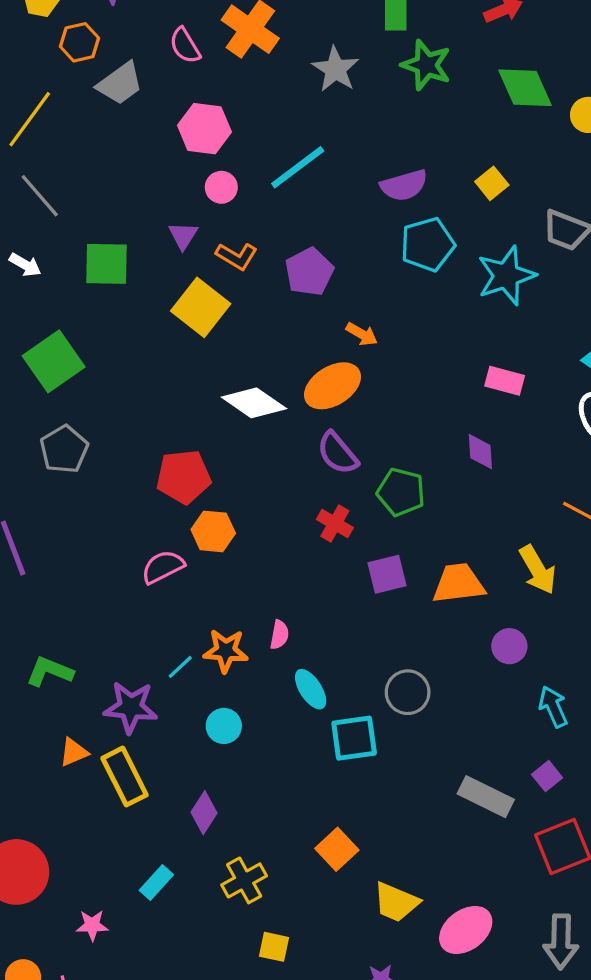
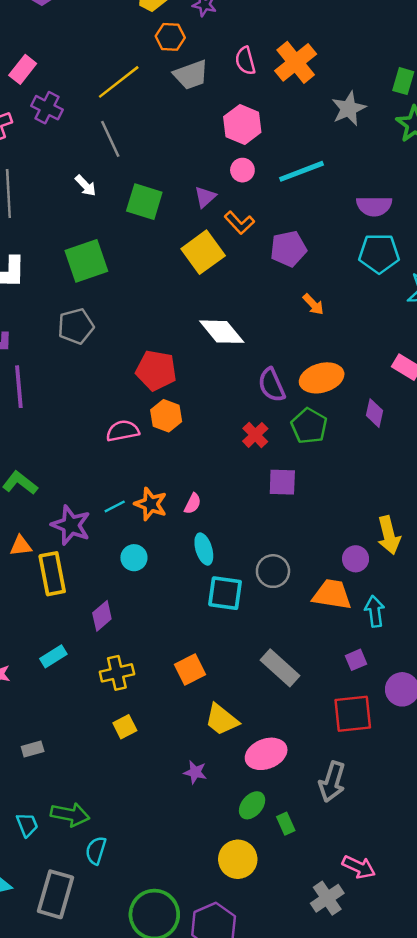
orange ellipse: (332, 386) -> (322, 378), moved
yellow arrow: (538, 570) -> (389, 535), moved
orange trapezoid: (459, 583) -> (332, 595), moved
gray rectangle: (486, 797) -> (280, 668), moved
yellow square: (274, 947) -> (125, 727), turned 35

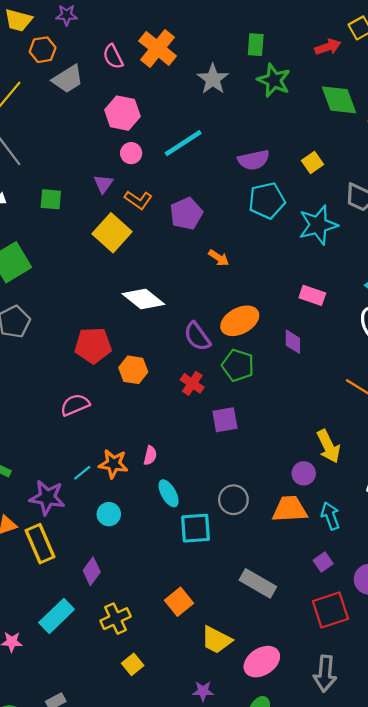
green square: (144, 202) -> (51, 199), size x0.7
orange hexagon: (166, 416) -> (133, 370), moved
cyan rectangle: (53, 656) -> (57, 616), size x1.5

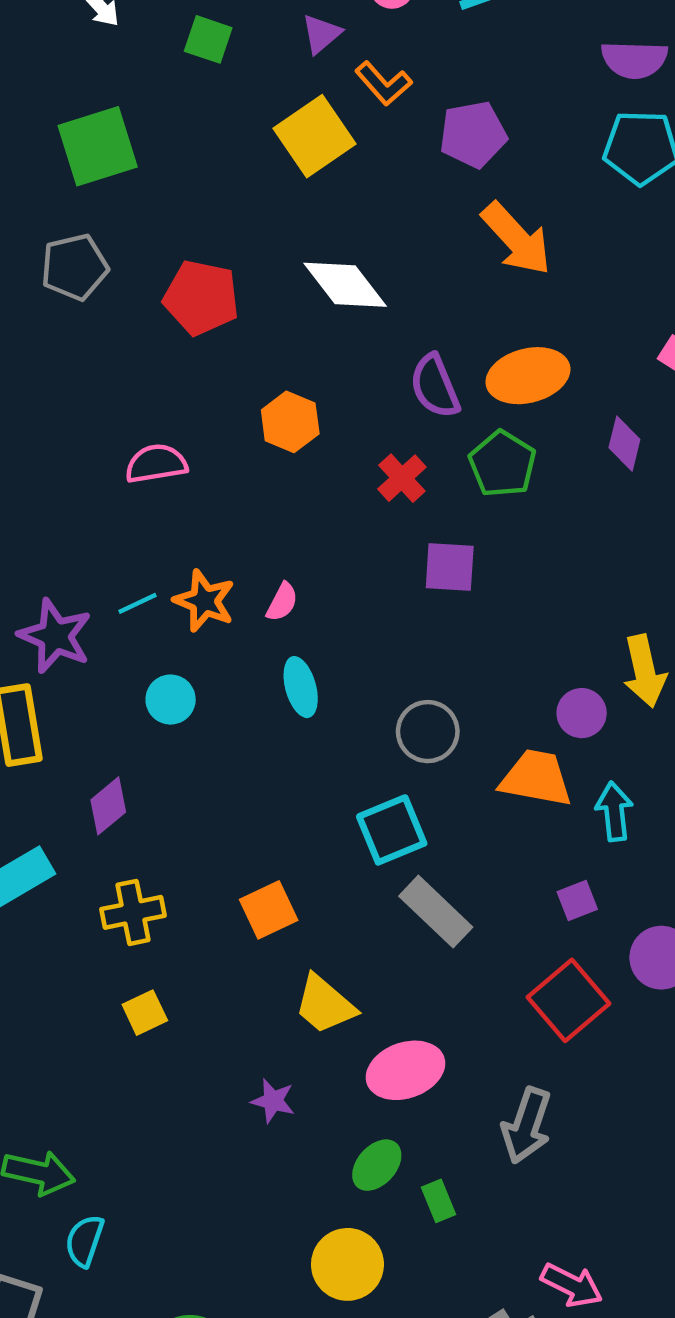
orange arrow: (219, 258) -> (516, 239), size x1.8
red pentagon: (93, 345) -> (201, 298), moved
cyan square: (196, 528) -> (392, 830), moved, turned -32
red square: (330, 610) -> (568, 1000), turned -36

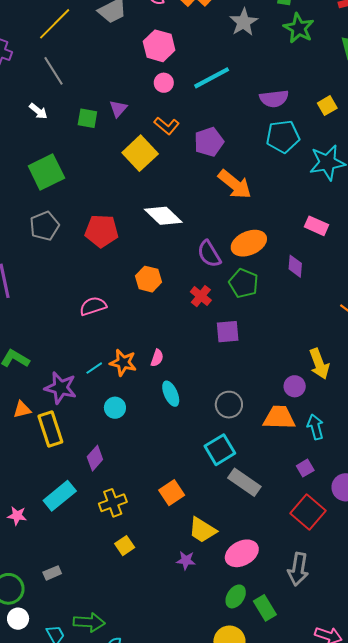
purple triangle: (321, 34) -> (118, 109), moved
purple star: (273, 1101) -> (186, 560), moved
green rectangle: (439, 1201) -> (265, 608), size x1.4

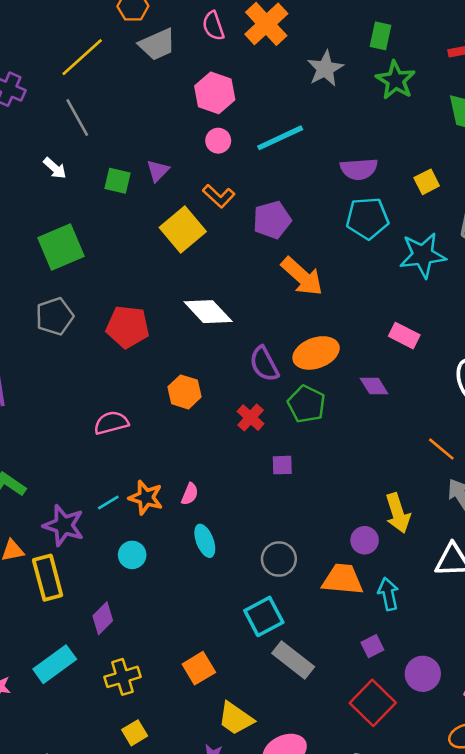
purple diamond: (295, 266) -> (374, 386), turned -40
purple square: (228, 332) -> (282, 465), size x0.7

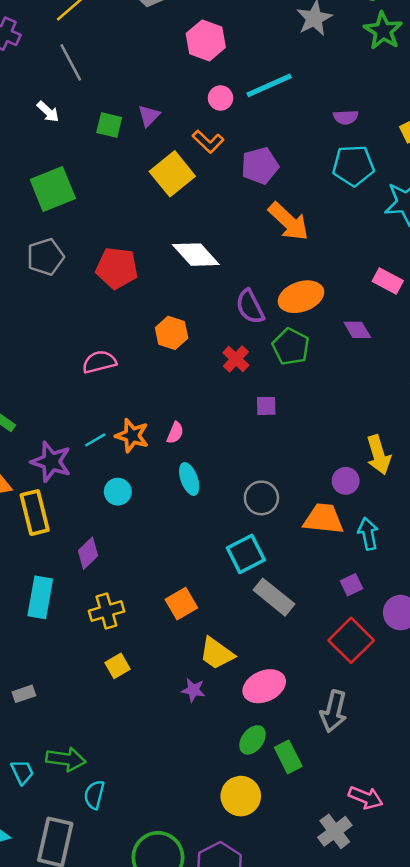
pink circle: (218, 141) -> (220, 98), moved
purple semicircle: (359, 169) -> (346, 117), size x0.7
cyan rectangle: (55, 664) -> (40, 597), turned -45

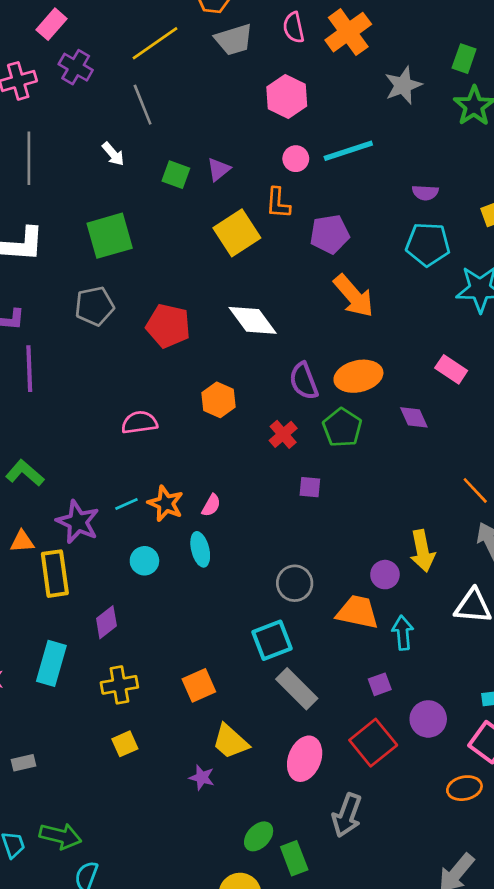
orange L-shape: (208, 142) -> (278, 203), turned 44
cyan ellipse: (189, 479) -> (200, 549), moved
pink ellipse: (264, 686) -> (305, 759), moved, turned -51

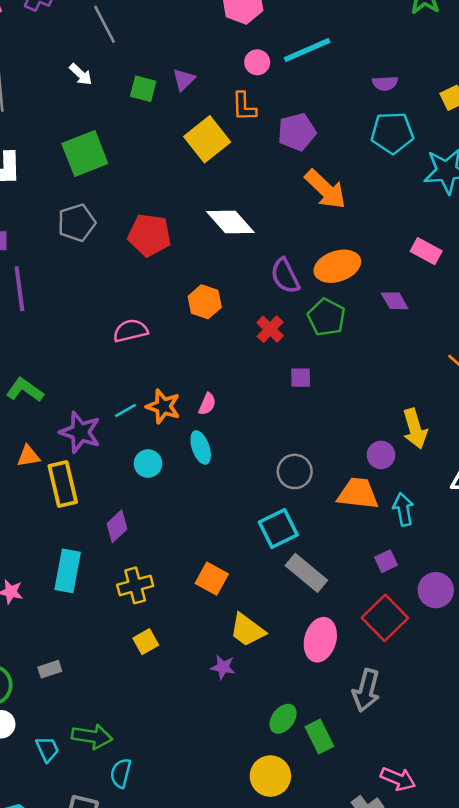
orange square: (199, 685) -> (212, 579), turned -32

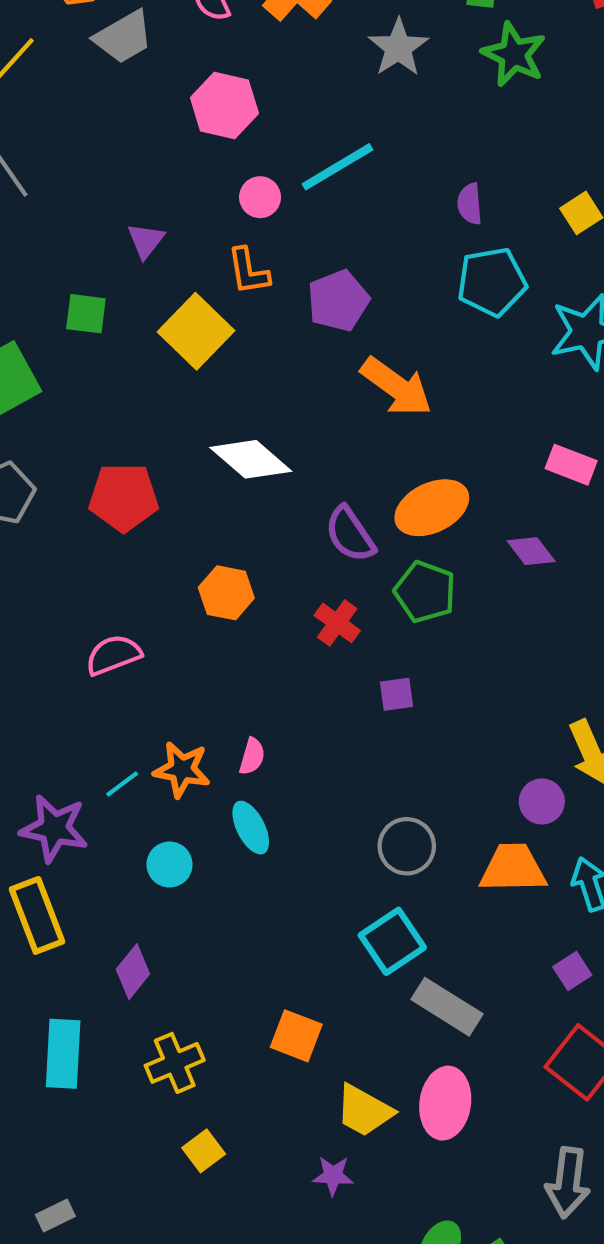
purple semicircle: (385, 83) -> (470, 204), turned 95
green square: (143, 89) -> (86, 314), moved
pink ellipse: (320, 640) -> (445, 1103), moved

